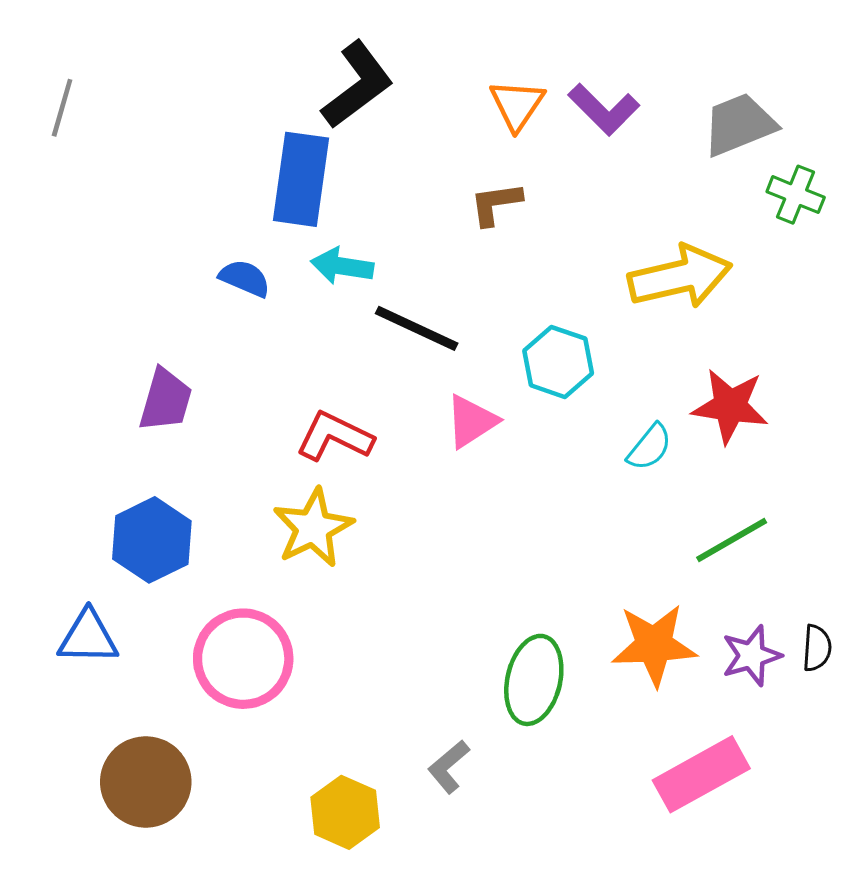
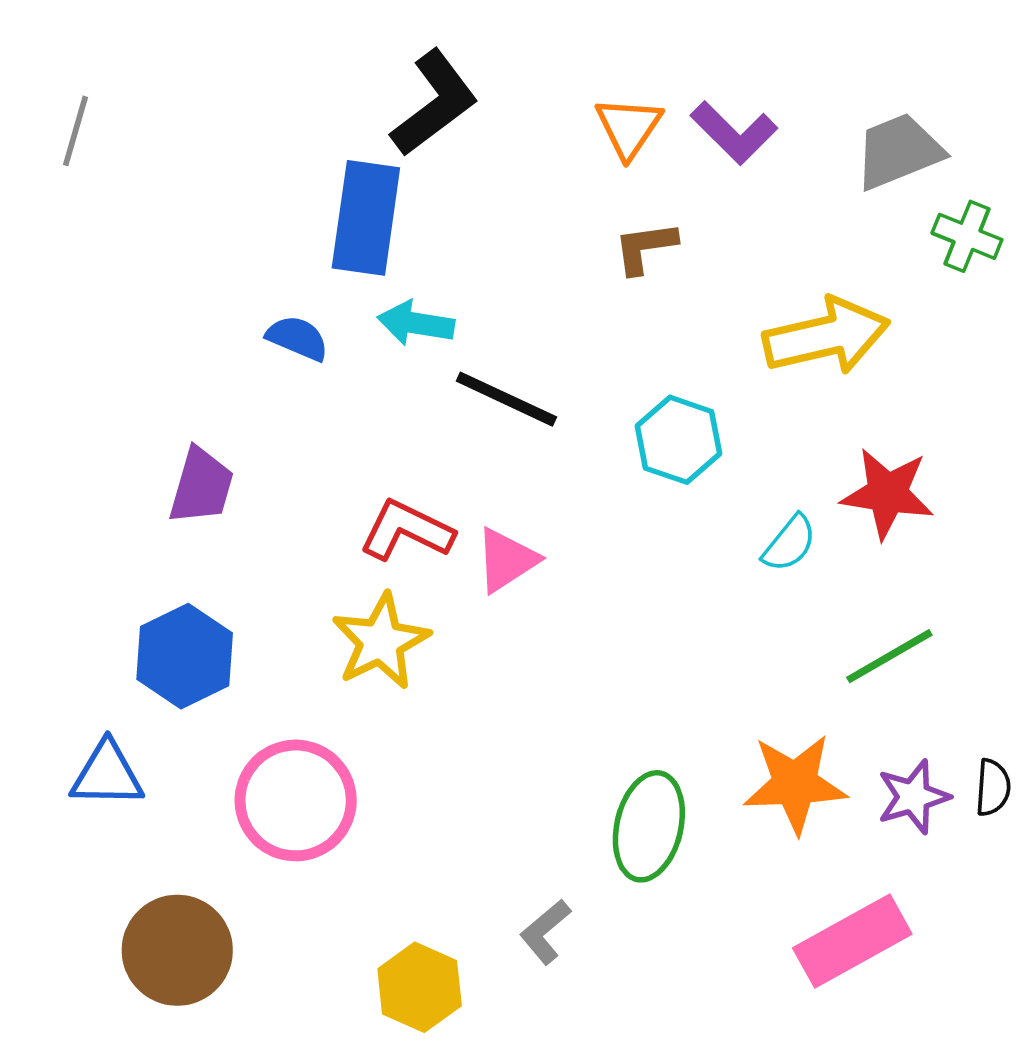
brown L-shape: (496, 204) -> (645, 247), moved
pink triangle: (471, 421) -> (506, 560), moved

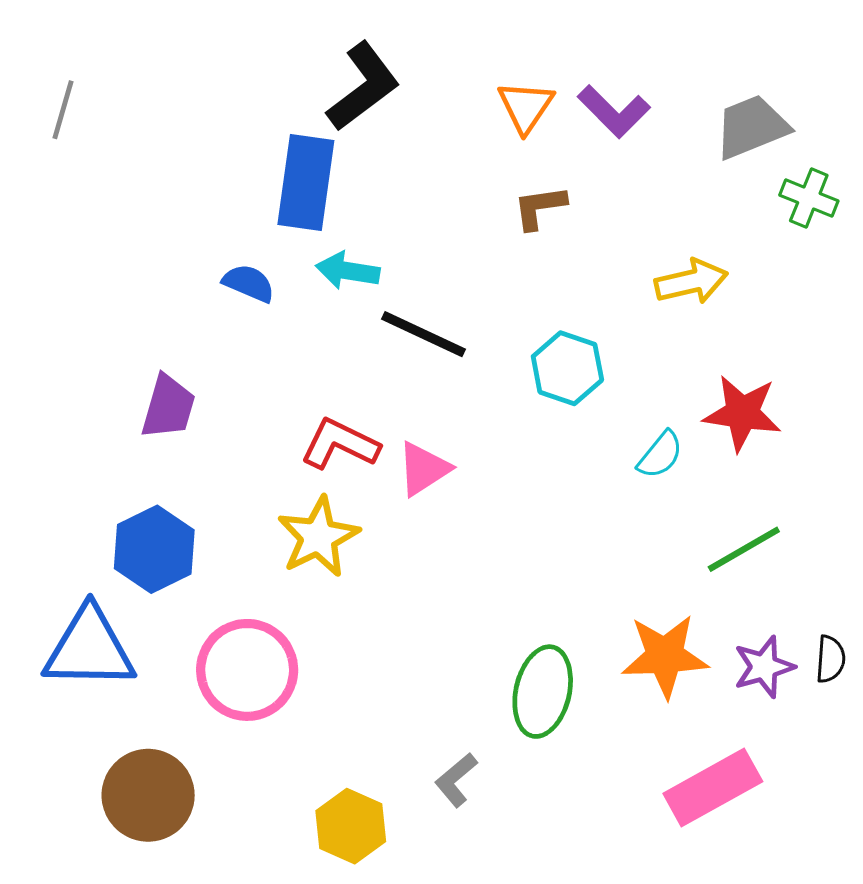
yellow arrow: (826, 336) -> (691, 282), size x0.7
blue triangle: (107, 775) -> (89, 648), size x1.5

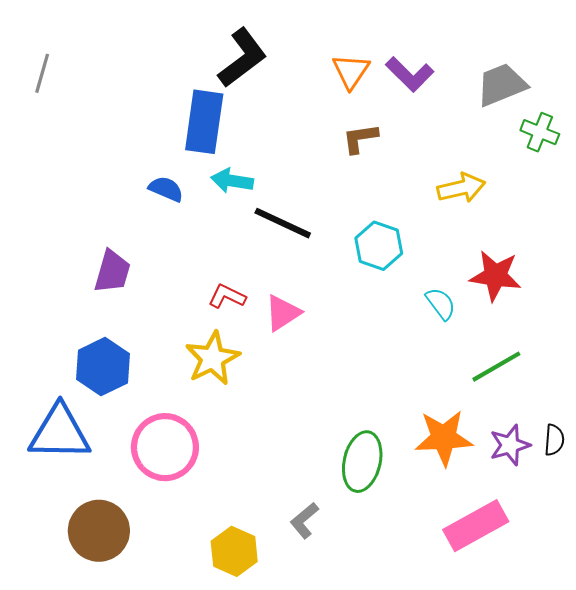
red L-shape: (340, 444) -> (227, 296), size x0.7
cyan semicircle: (660, 455) -> (441, 304), turned -76

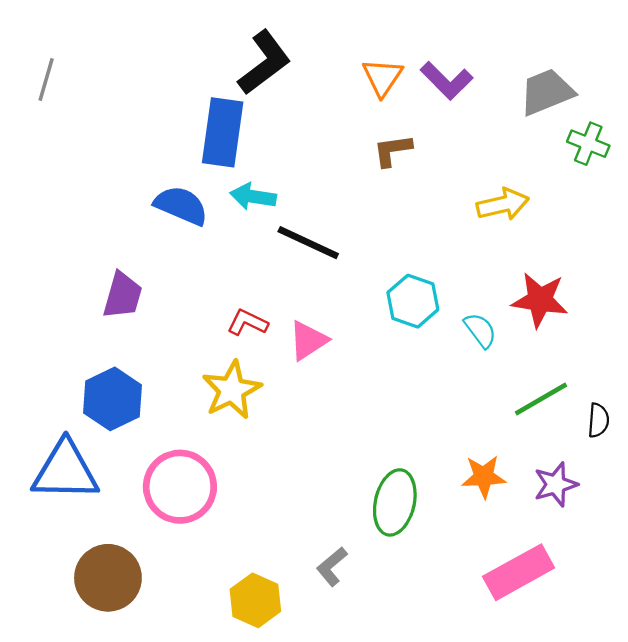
blue semicircle: (166, 189) -> (181, 205), size x1.4
cyan hexagon: (379, 246) -> (413, 301), moved
orange star: (444, 438) -> (484, 477), size x0.7
black semicircle: (554, 440) -> (598, 420), moved

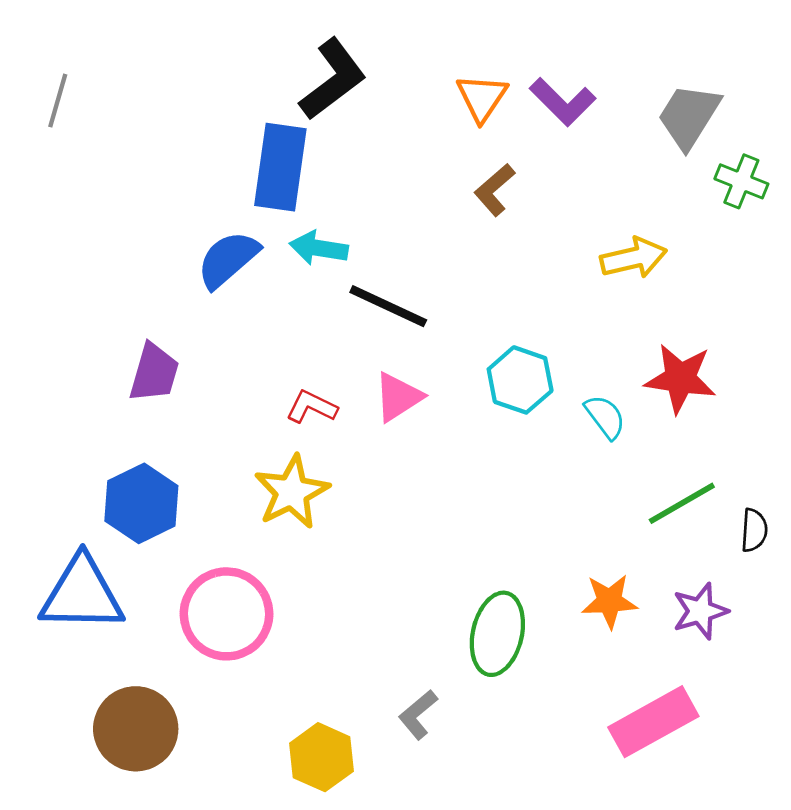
gray trapezoid: (547, 92) -> (689, 116), turned -36
brown L-shape: (393, 150) -> (495, 190), turned -33
blue semicircle: (181, 205) -> (228, 259), turned -64
pink triangle: (308, 340) -> (398, 397), moved

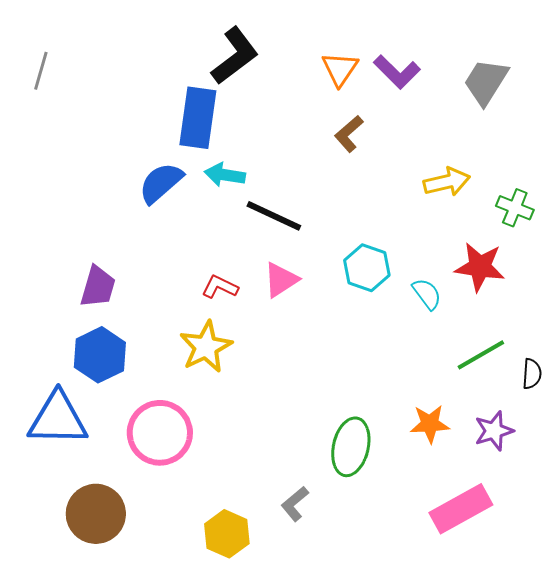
green cross: (741, 181) -> (515, 208), moved
purple trapezoid: (154, 373) -> (98, 287), moved

